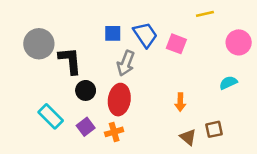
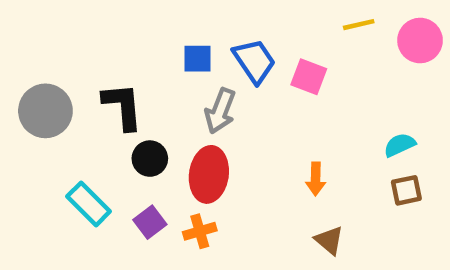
pink circle: (239, 42) -> (420, 40), moved
gray circle: (39, 44) -> (45, 111), moved
brown square: (214, 129) -> (406, 190), moved

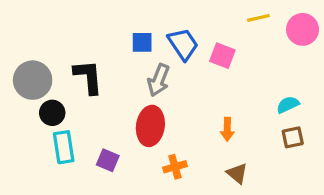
black circle: (150, 159) -> (52, 113), moved
cyan rectangle: (89, 204) -> (64, 147), turned 36
purple square: (150, 222) -> (108, 160), turned -30
orange cross: (200, 231) -> (175, 167), moved

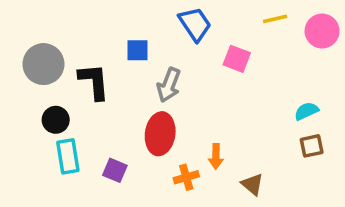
blue square: (142, 42) -> (138, 50), moved
blue trapezoid: (183, 44) -> (195, 24), moved
gray circle: (33, 80) -> (43, 64), moved
orange arrow: (227, 129) -> (216, 156), moved

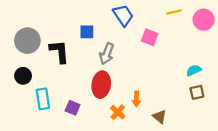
black circle: (56, 120) -> (23, 76), moved
orange cross: (186, 177) -> (118, 112), turned -32

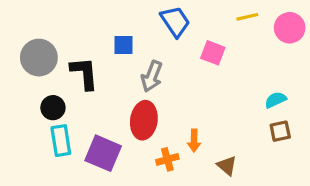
black circle: (23, 76) -> (53, 108), moved
purple square: (73, 108) -> (103, 153), size x1.6
orange cross: (118, 112) -> (167, 159), turned 32

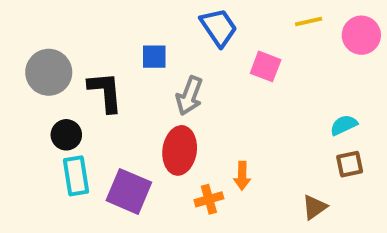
brown triangle: (227, 166) -> (314, 207), moved, turned 45

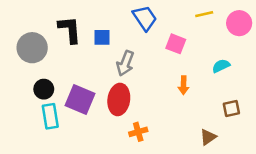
black L-shape: (105, 92) -> (70, 30), moved
cyan semicircle: (344, 125) -> (221, 66), moved
orange arrow: (242, 176) -> (184, 85), moved
purple square: (129, 191) -> (80, 99), moved

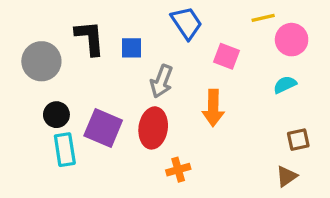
pink circle: (239, 23) -> (292, 40), moved
orange arrow: (184, 85) -> (213, 108), moved, size x1.5
brown triangle: (208, 137) -> (287, 176), moved

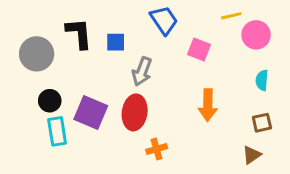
cyan semicircle: (285, 85) -> (262, 80), moved, turned -60
orange arrow: (213, 108) -> (208, 105), moved

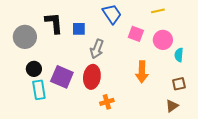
pink circle: (256, 35) -> (163, 40), moved

